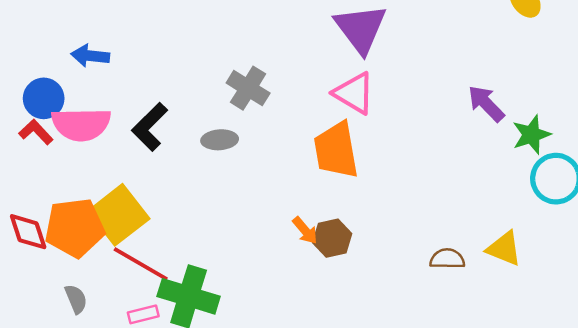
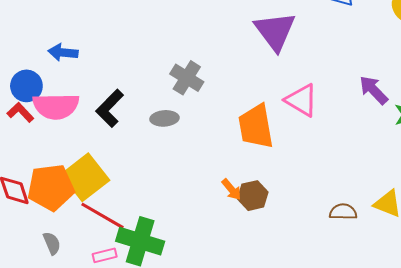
pink triangle: (354, 93) -> (301, 100), moved

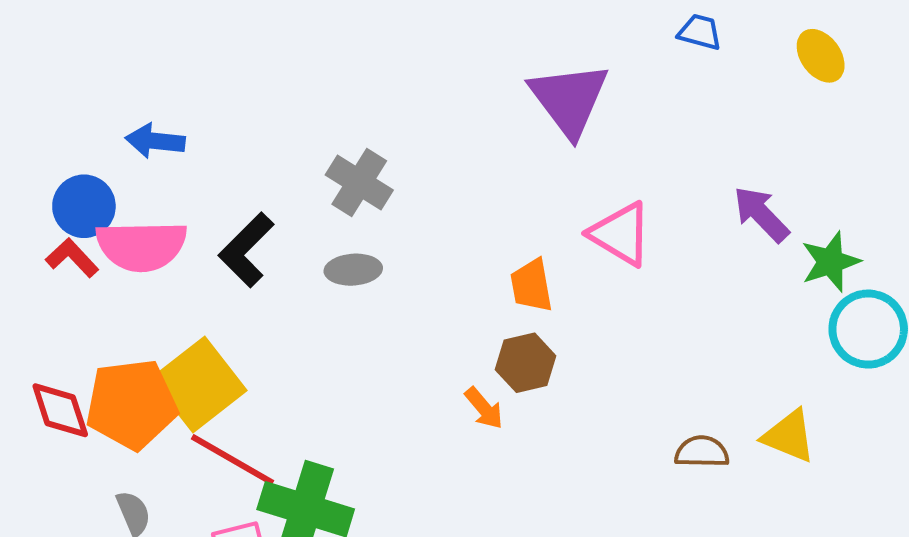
gray cross: (187, 78) -> (359, 182), moved
orange trapezoid: (256, 127) -> (531, 285), size x0.6
brown hexagon: (253, 196) -> (526, 363), moved

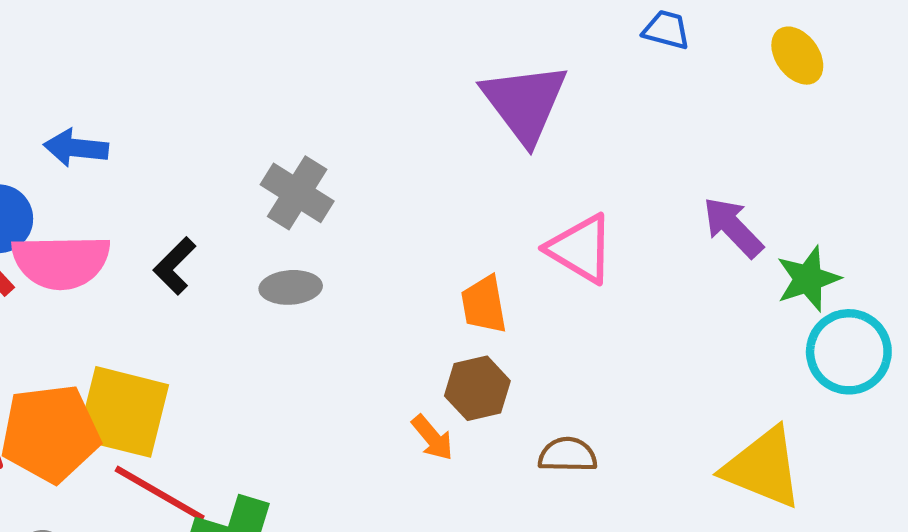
black L-shape: (246, 250) -> (175, 266), size x0.7
yellow square: (199, 384) -> (123, 412), turned -38
yellow triangle: (789, 436) -> (763, 468), size x1.4
brown semicircle: (702, 452) -> (568, 455), moved

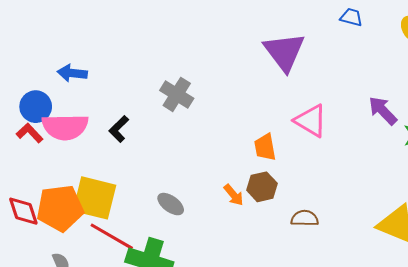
gray ellipse: (291, 287) -> (171, 204), moved, turned 40
orange arrow: (432, 438) -> (234, 195), moved

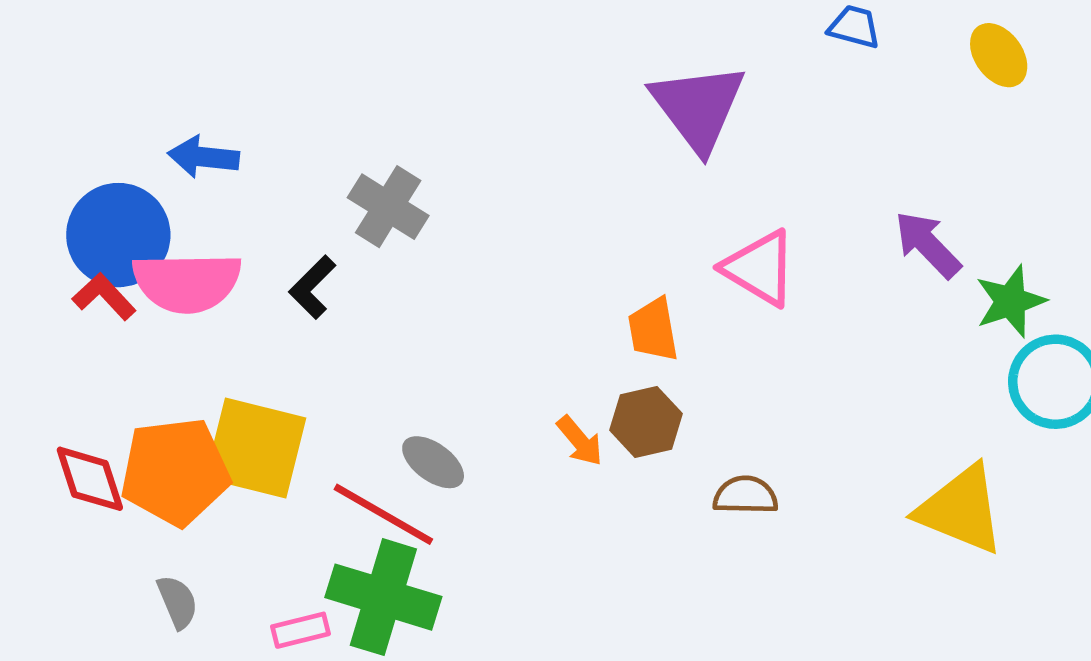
gray cross: (177, 94) -> (388, 207), moved
blue circle: (36, 107) -> (118, 235), size x1.4
red line: (112, 237) -> (383, 514), moved

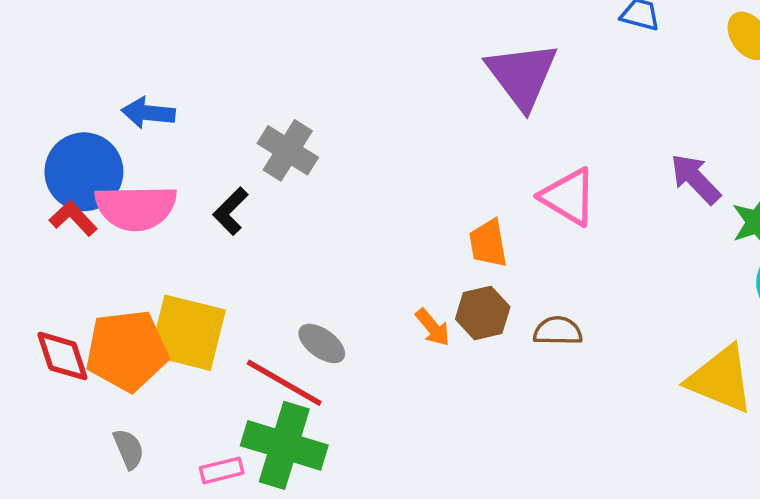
brown semicircle: (745, 495) -> (558, 331), moved

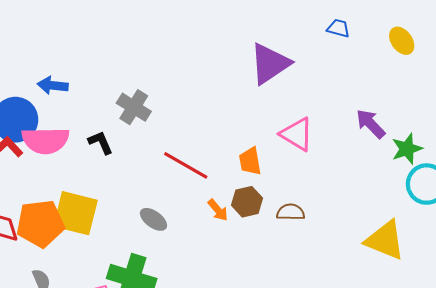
purple triangle: (522, 75) -> (270, 64), turned 33
black L-shape: (231, 211) -> (101, 143), turned 112
red line: (284, 383) -> (186, 165), moved

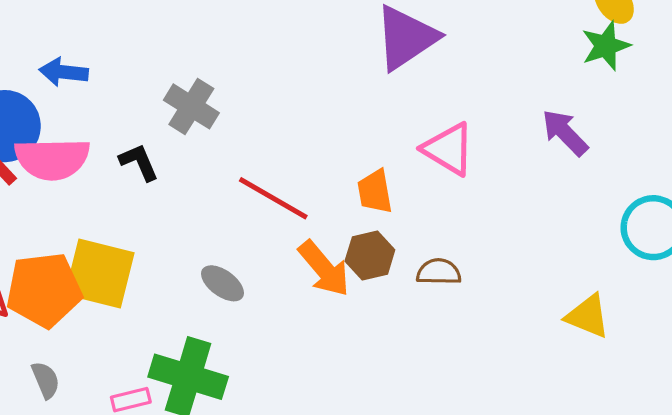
green star: (407, 149) -> (606, 46), moved
orange arrow: (218, 210) -> (324, 269), size x1.6
yellow triangle: (385, 240) -> (588, 316), size x0.7

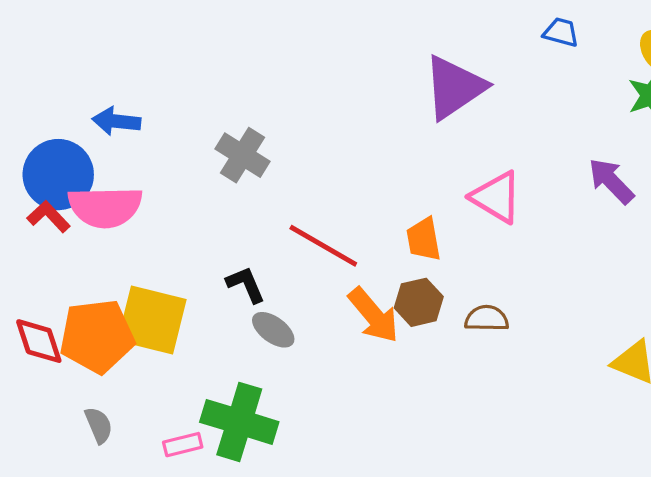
black L-shape: (139, 162) -> (246, 284), moved

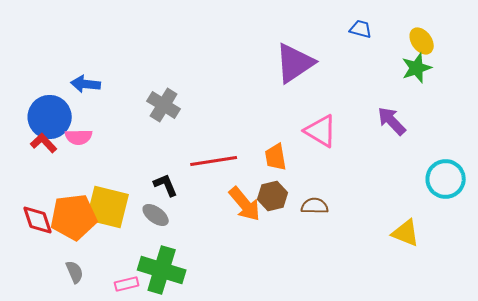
pink semicircle: (105, 207) -> (79, 137), size x0.6
red line: (323, 246) -> (214, 161), turned -39
gray ellipse: (273, 330) -> (156, 215), moved

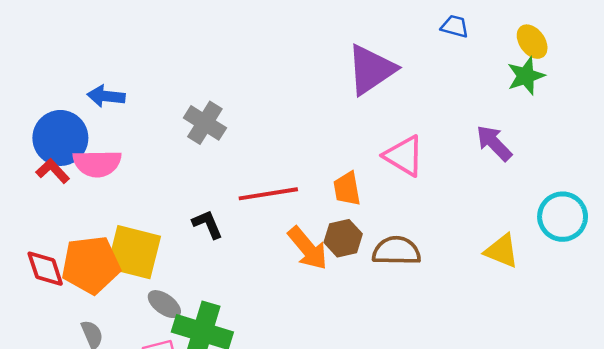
pink semicircle: (79, 137) -> (97, 163), size x1.4
brown semicircle: (315, 206) -> (396, 251), size x1.4
gray ellipse: (156, 215) -> (164, 304), moved
yellow triangle: (406, 233) -> (502, 251), moved

